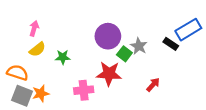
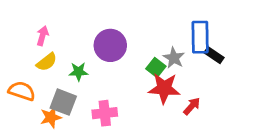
blue rectangle: (188, 30) -> (200, 37), moved, turned -60
purple circle: (108, 36) -> (110, 45), moved
red star: (109, 74) -> (164, 88), moved
gray square: (22, 96) -> (63, 102), moved

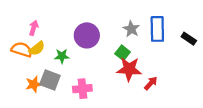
black rectangle: (214, 55) -> (189, 39), moved
gray star: (174, 58) -> (131, 29), moved
orange semicircle: (22, 91) -> (22, 50), moved
orange star: (51, 117) -> (34, 84), moved

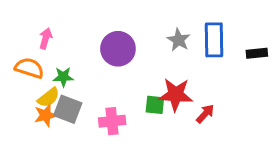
black rectangle: (189, 39) -> (257, 53), turned -40
yellow semicircle: (37, 48) -> (49, 98), moved
green square: (123, 53) -> (155, 105), moved, turned -32
green star: (62, 56) -> (63, 77), moved

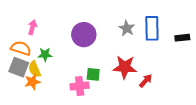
yellow semicircle: (49, 98) -> (35, 69), turned 105
green square: (155, 105) -> (93, 74), moved
gray square: (68, 109) -> (19, 67), moved

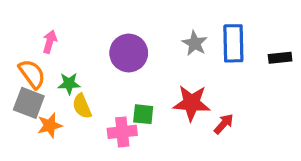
orange semicircle: (21, 48) -> (32, 74), turned 36
yellow semicircle: (35, 69) -> (82, 106), moved

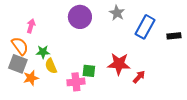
gray star: (195, 43) -> (117, 13), moved
blue rectangle: (233, 43) -> (145, 27), turned 30
purple circle: (129, 53) -> (80, 17), moved

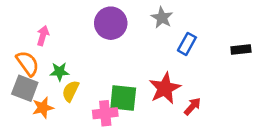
blue rectangle: (145, 27) -> (187, 44), moved, size x0.7
red star: (119, 64) -> (165, 88), turned -30
yellow semicircle: (51, 66) -> (71, 91), turned 49
green square: (89, 71) -> (123, 98), size x1.5

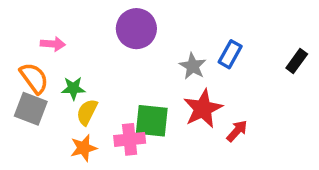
gray star: (162, 18) -> (193, 66), moved
pink arrow: (43, 36) -> (53, 44), turned 78
black rectangle: (241, 49) -> (297, 61), turned -48
orange star: (43, 108) -> (84, 148), moved

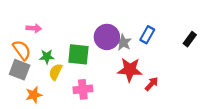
purple circle: (136, 29) -> (107, 37), moved
red star: (203, 109) -> (130, 70), turned 30
green square: (152, 121) -> (78, 54), moved
orange star: (84, 148) -> (34, 95), moved

